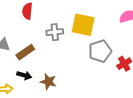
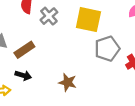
gray cross: (55, 32) -> (49, 16), moved, turned -35
brown star: (48, 82) -> (68, 82), moved

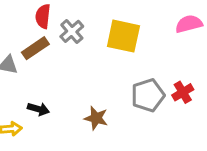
gray pentagon: (107, 49) -> (148, 95), moved
brown rectangle: (24, 50) -> (35, 48), moved

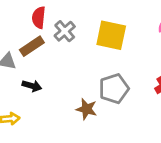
gray pentagon: (148, 95) -> (114, 89), moved
black arrow: (38, 109) -> (32, 86), moved

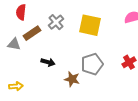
red semicircle: (39, 17) -> (21, 12), moved
black arrow: (32, 86) -> (48, 62), moved

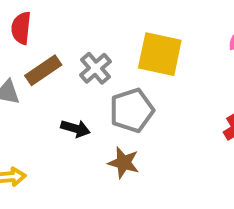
gray cross: (56, 22) -> (95, 68), moved
gray pentagon: (92, 64) -> (132, 110), moved

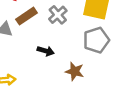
gray pentagon: (132, 110) -> (96, 40), moved

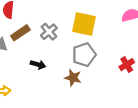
brown star: (75, 71) -> (73, 78), moved

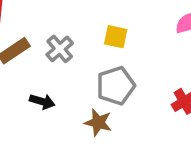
yellow square: (84, 24) -> (116, 37), size x0.6

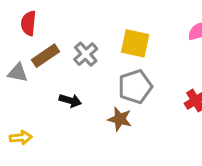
yellow square: (116, 37) -> (135, 43), size x1.4

